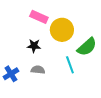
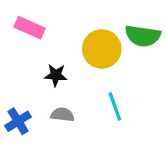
pink rectangle: (39, 17) -> (30, 28), moved
green semicircle: (87, 47) -> (143, 36), moved, turned 50

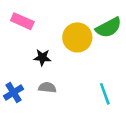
green semicircle: (143, 36) -> (109, 27), turned -36
cyan line: (115, 106) -> (105, 94), moved

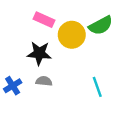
pink rectangle: (22, 21) -> (44, 20), moved
black star: (42, 57) -> (39, 53), size x1.5

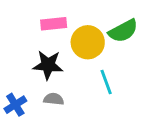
pink rectangle: (44, 20) -> (54, 24), turned -30
cyan line: (97, 87) -> (106, 82), moved

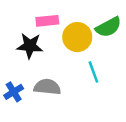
black star: (48, 65) -> (30, 46), moved
gray semicircle: (54, 99) -> (47, 87), size x1.5

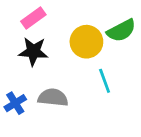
pink rectangle: (47, 21) -> (33, 18), moved, turned -30

